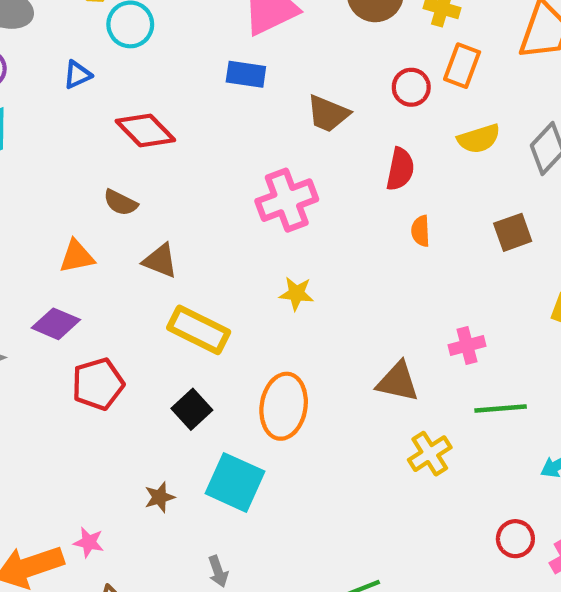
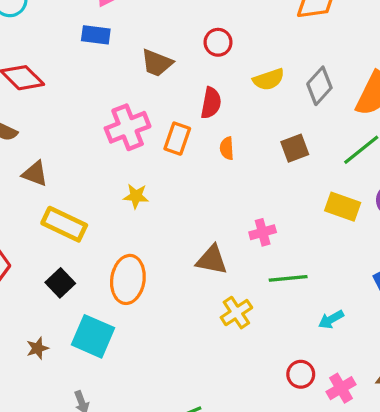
orange rectangle: (462, 66) -> (177, 139), moved

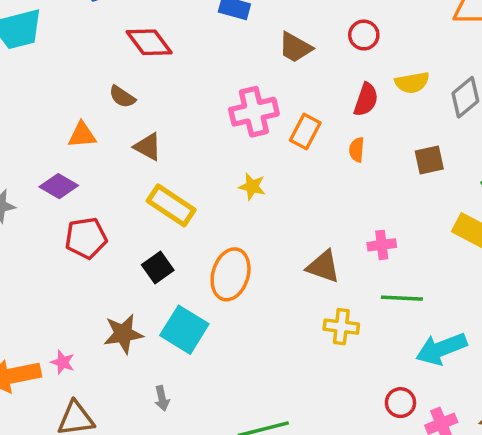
red semicircle: (211, 103) -> (366, 100), moved
yellow cross: (236, 313) -> (341, 327), turned 32
cyan arrow: (331, 319) -> (441, 349), size x1.8
brown star: (37, 348) -> (123, 334), size x1.6

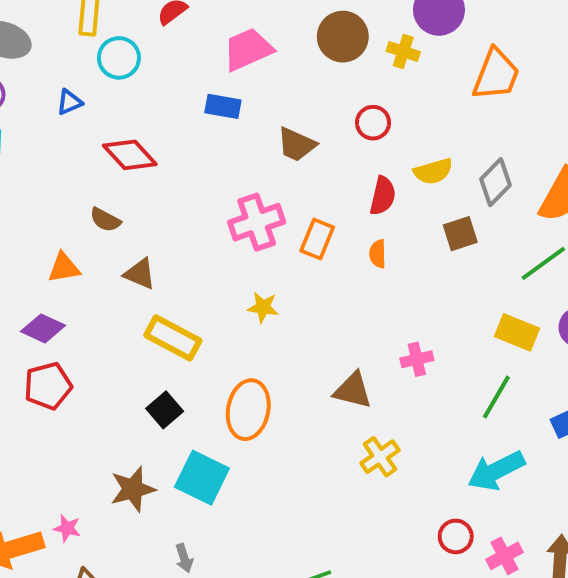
brown square: (429, 160) -> (460, 234), moved
red pentagon: (86, 238) -> (48, 386), moved
green line: (402, 298) -> (496, 397), moved, turned -57
yellow cross: (341, 327) -> (380, 457), turned -36

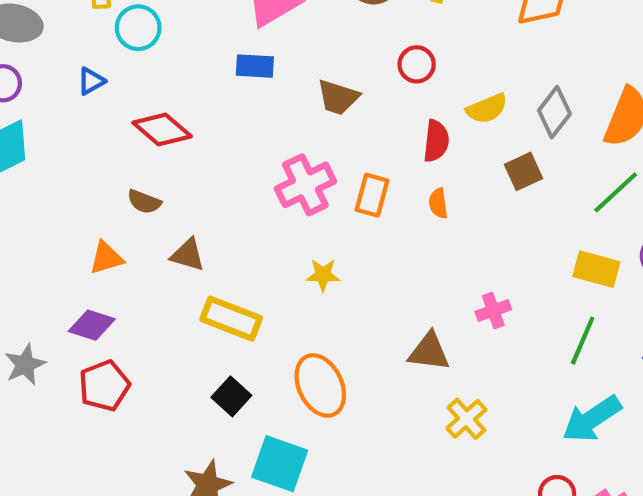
orange ellipse: (248, 410) -> (320, 385), turned -30

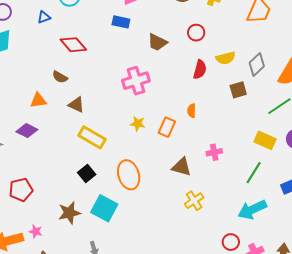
orange rectangle: (372, 195) -> (167, 127), moved
orange semicircle: (438, 203) -> (192, 111), moved
red pentagon: (104, 386) -> (21, 190), moved

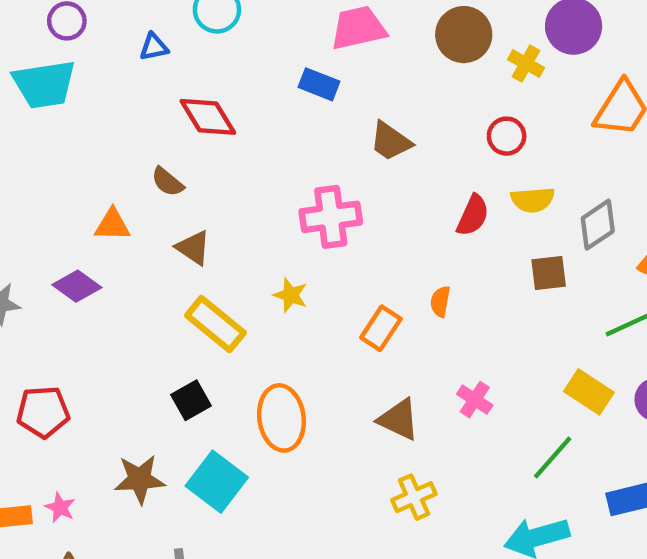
red circle: (196, 33) -> (507, 136), moved
yellow star: (138, 124) -> (291, 295), moved
pink cross: (214, 152) -> (475, 400), turned 35

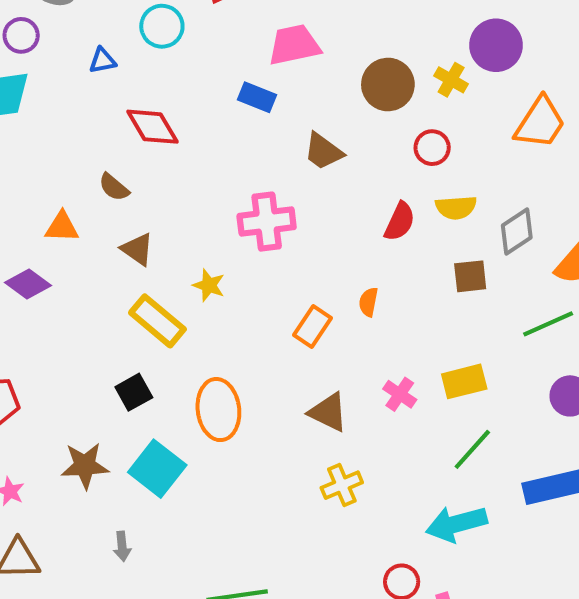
brown circle: (464, 35) -> (388, 85), moved
yellow star: (291, 295) -> (209, 285), moved
yellow rectangle: (589, 392) -> (464, 381), moved, turned -48

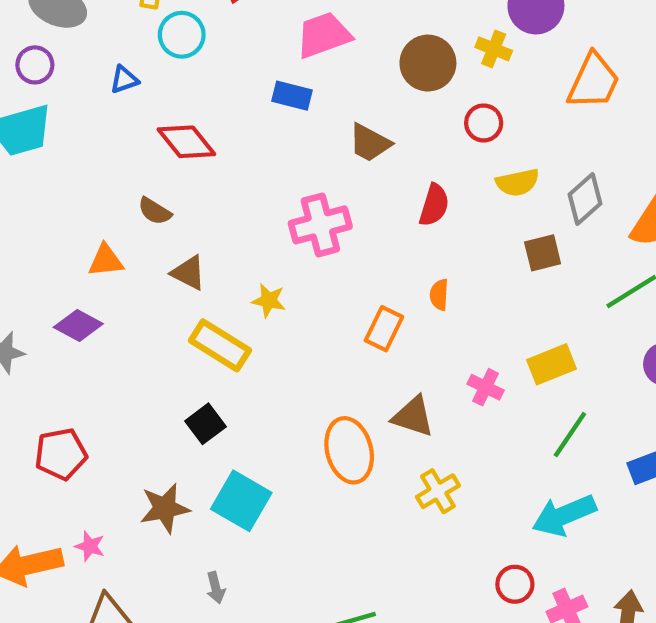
red semicircle: (400, 222) -> (434, 205), moved
orange ellipse: (218, 410) -> (349, 450), moved

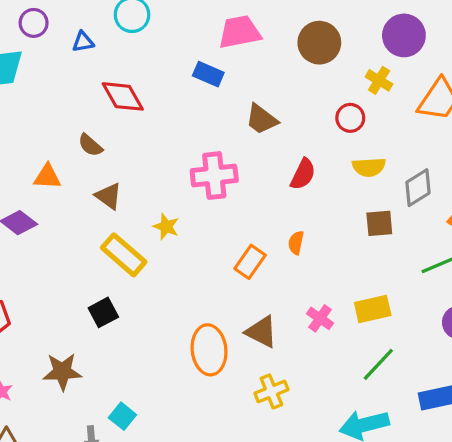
yellow cross: (494, 49) -> (379, 80), moved
brown circle: (428, 63) -> (319, 43), moved
purple circle: (35, 65) -> (34, 23), moved
cyan square: (241, 501) -> (122, 416), moved, size x0.6

